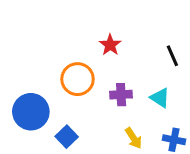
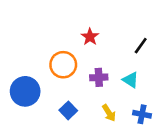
black line: (172, 56) -> (141, 46), turned 60
blue square: (67, 137) -> (68, 110), moved

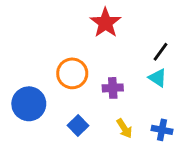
red star: (90, 37) -> (106, 23), moved, size x1.5
cyan triangle: (131, 80) -> (158, 78), moved

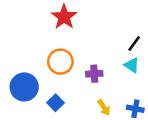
red star: (106, 23) -> (64, 17), moved
blue square: (78, 126) -> (56, 103), moved

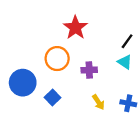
red star: (64, 17) -> (75, 28), moved

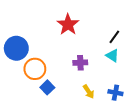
orange circle: (57, 59) -> (35, 69), moved
blue circle: (23, 83) -> (16, 48), moved

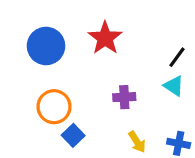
blue circle: (16, 48) -> (46, 46), moved

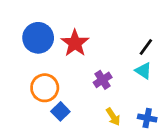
red star: (105, 38) -> (75, 43), moved
purple cross: (124, 97) -> (103, 80), turned -30

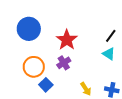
red star: (75, 43) -> (67, 40), moved
purple cross: (103, 80) -> (64, 63), moved

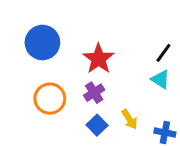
blue square: (46, 85) -> (97, 125), moved
yellow arrow: (86, 89) -> (129, 119), moved

